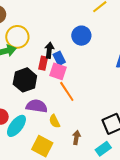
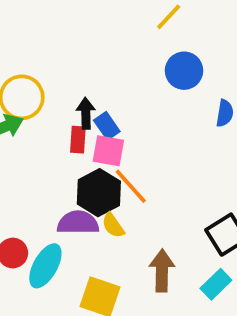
blue circle: (81, 36) -> (184, 71), moved
black hexagon: (25, 80) -> (99, 193), moved
yellow semicircle: (55, 121) -> (113, 225), moved
brown arrow: (76, 138) -> (162, 271), size x1.5

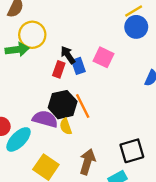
blue circle: (184, 71) -> (136, 27), moved
black arrow: (86, 113) -> (68, 55), turned -48
pink square: (108, 151) -> (104, 57), moved

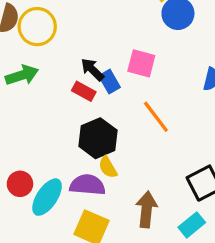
yellow circle: (32, 35) -> (37, 27), moved
red rectangle: (59, 69) -> (84, 91), turned -70
orange line: (83, 106) -> (156, 117), moved
purple semicircle: (45, 119) -> (87, 185), moved

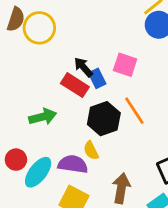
green arrow: (22, 75) -> (43, 117), moved
red rectangle: (84, 91) -> (75, 85), size x1.4
black hexagon: (98, 138) -> (104, 119), moved

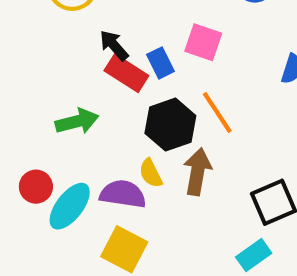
black arrow: (83, 67) -> (114, 45), moved
brown arrow: (121, 188) -> (197, 172), moved

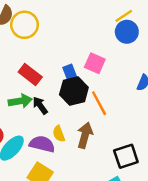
black arrow: (114, 45) -> (40, 105), moved
red rectangle: (126, 73) -> (30, 75), moved
black hexagon: (170, 125) -> (74, 91), moved

